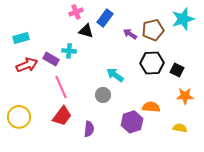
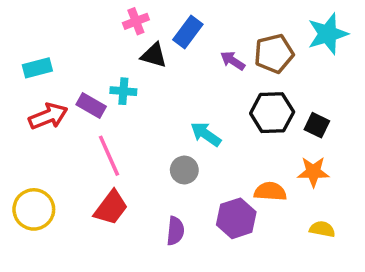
orange star: (185, 96) -> (313, 172), moved
purple semicircle: (89, 129) -> (175, 231), moved

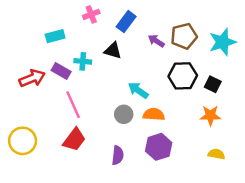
cyan star: (328, 34) -> (222, 42), moved
black triangle: (154, 55) -> (113, 51), moved
cyan rectangle: (37, 68) -> (55, 36), moved
orange semicircle: (270, 191) -> (154, 114), moved

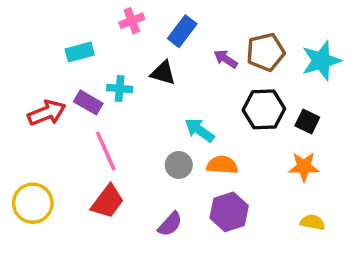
purple semicircle: (118, 155) -> (170, 224), turned 36

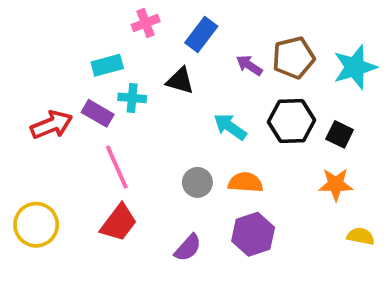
cyan rectangle: (80, 52) -> (107, 65), moved
cyan arrow: (200, 130) -> (230, 127), moved
yellow semicircle: (313, 222) -> (361, 236), moved

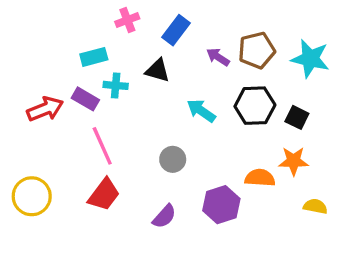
cyan star: (355, 67) -> (310, 59), turned 30
orange semicircle: (245, 182) -> (260, 178), moved

